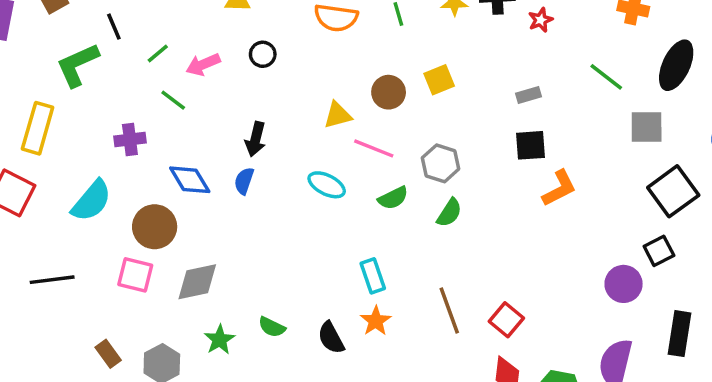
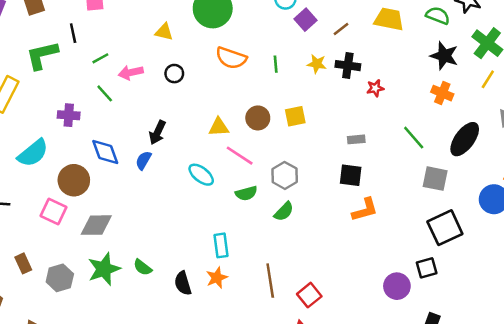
green star: (220, 340) -> (104, 269), size x1.5

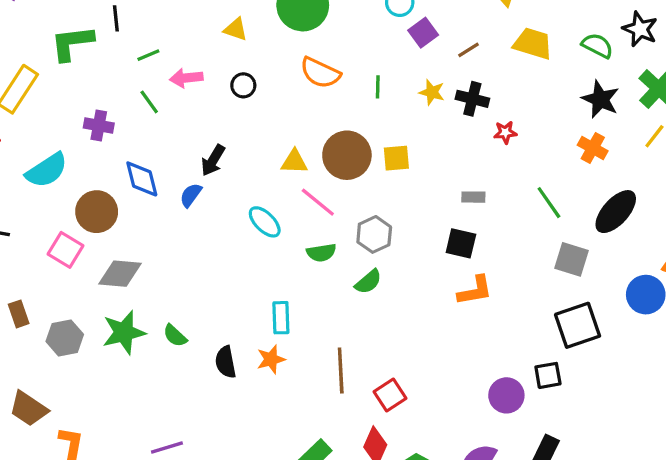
brown circle: (258, 118) -> (347, 155), size x1.5

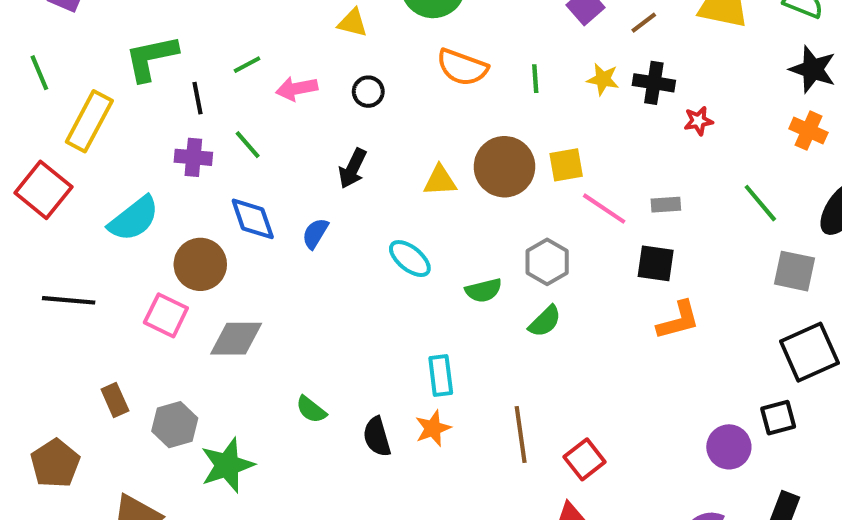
black line: (116, 18) -> (198, 98), moved
green line: (149, 102) -> (248, 145), moved
black arrow: (213, 160) -> (353, 168), moved
pink line: (318, 202) -> (604, 209), moved
green star: (124, 332) -> (227, 465), moved

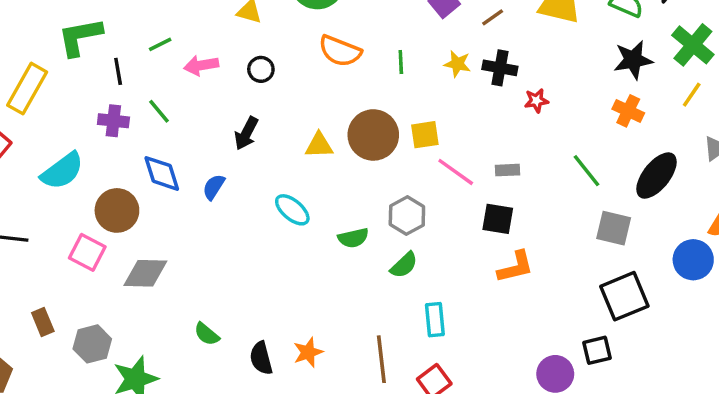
black star: (813, 69) -> (633, 60), turned -30
cyan rectangle: (441, 376) -> (435, 320), moved

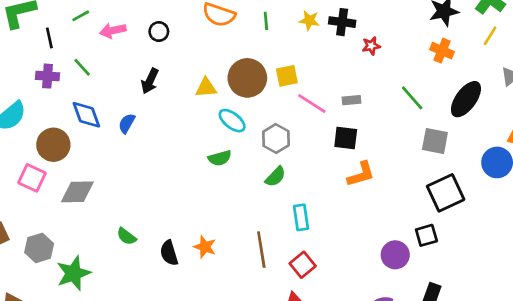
cyan ellipse: (292, 210) -> (232, 121), moved
green semicircle: (353, 238) -> (220, 158), moved
orange star: (308, 352) -> (205, 247), turned -30

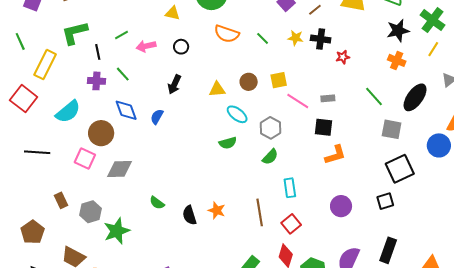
green line: (266, 21) -> (263, 38), turned -40
brown circle: (247, 78) -> (249, 82), size x0.6
purple circle: (395, 255) -> (341, 206), moved

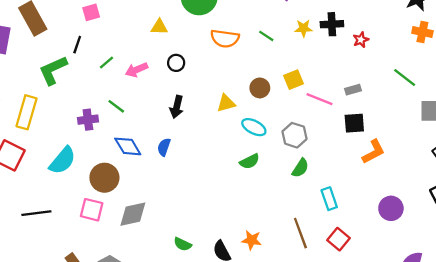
black line: (98, 52) -> (77, 45), moved, turned 42

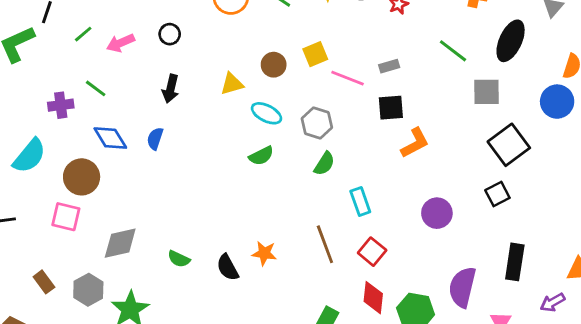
gray diamond: (133, 214) -> (120, 243), moved

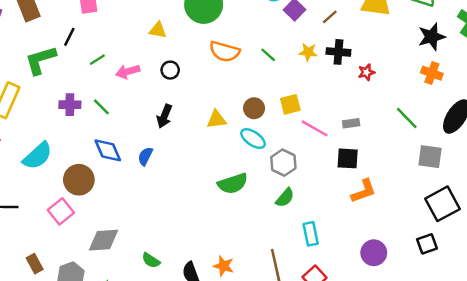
purple cross: (61, 105) -> (70, 105), moved
cyan ellipse: (266, 113) -> (253, 139), moved
green semicircle: (261, 156) -> (233, 183), size x1.4
pink square: (66, 217) -> (61, 211), turned 30

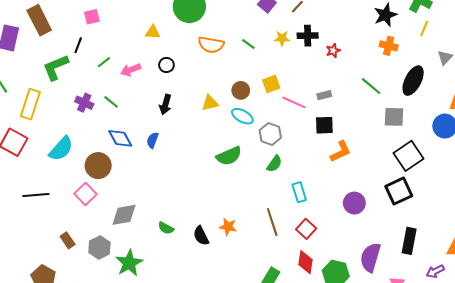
purple cross: (70, 105) -> (84, 103), turned 30
black square: (427, 244) -> (399, 191), size x1.5

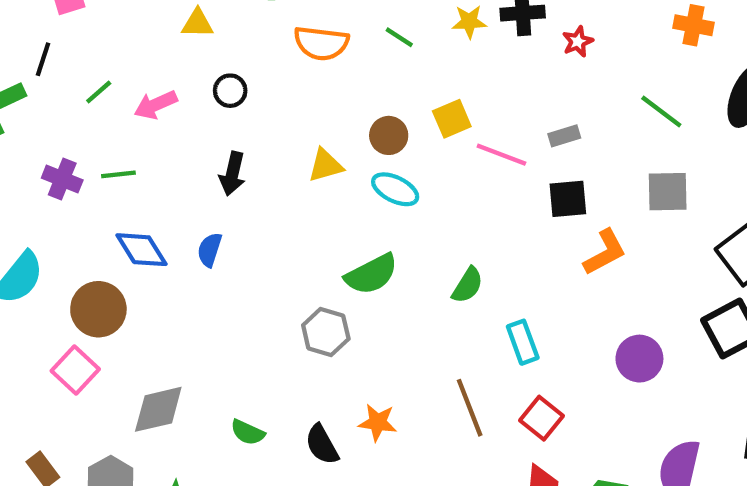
green line: (111, 102) -> (118, 174), turned -42
gray square: (394, 117) -> (668, 192), moved
gray hexagon: (270, 134) -> (326, 332), moved

